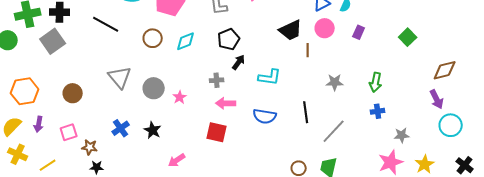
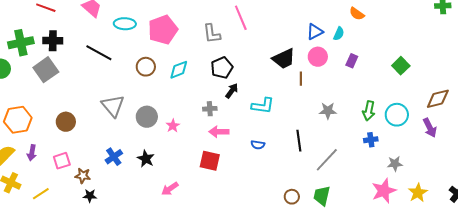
blue semicircle: (265, 116) -> (258, 145), size x0.6
cyan circle: (451, 125) -> (397, 115), moved

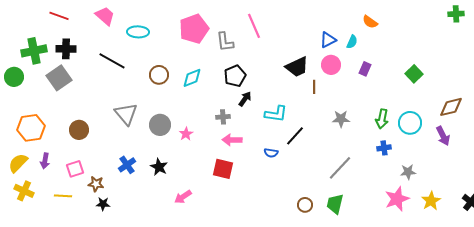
pink pentagon: (163, 30) -> (194, 29), moved
black line: (299, 141) -> (295, 136), moved, turned 50
yellow line: (41, 194) -> (63, 196), moved, turned 36

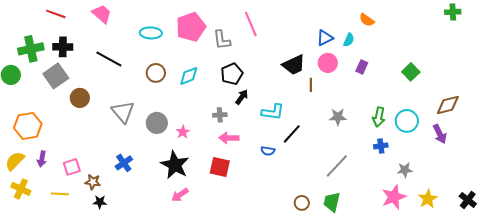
cyan ellipse: (138, 32) -> (151, 33), moved
brown circle: (79, 130) -> (80, 98), moved
black star: (159, 167) -> (175, 165), moved, size x1.6

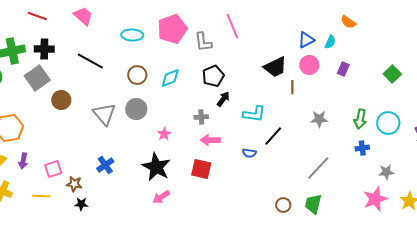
gray circle: (157, 123) -> (136, 109), moved

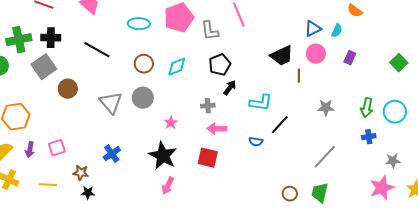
pink square: (53, 169) -> (57, 148), moved
pink arrow: (161, 197) -> (168, 186), turned -30

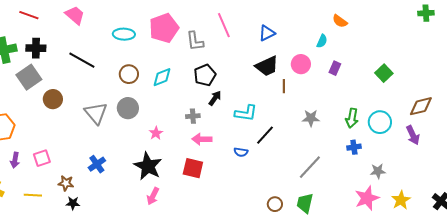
blue triangle: (313, 29) -> (267, 33), moved

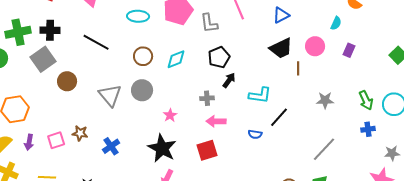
green arrow: (352, 118) -> (366, 100), turned -36
red square: (193, 168) -> (207, 150), turned -30
brown star: (66, 183) -> (80, 133), moved

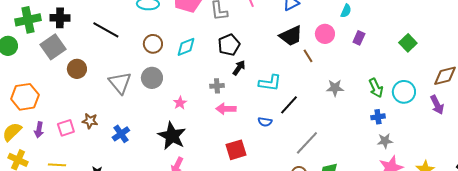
brown line: (298, 68) -> (308, 56), turned -32
gray line: (324, 149) -> (307, 143), moved
red square: (207, 150) -> (236, 150), moved
gray star: (392, 153) -> (385, 141), moved

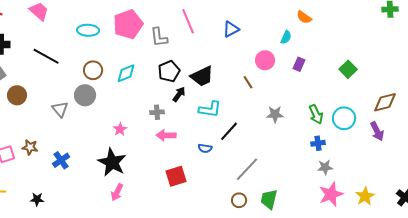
black trapezoid: (291, 36) -> (202, 76), moved
gray circle: (152, 78) -> (85, 95), moved
gray triangle: (120, 83) -> (60, 109), size x0.7

